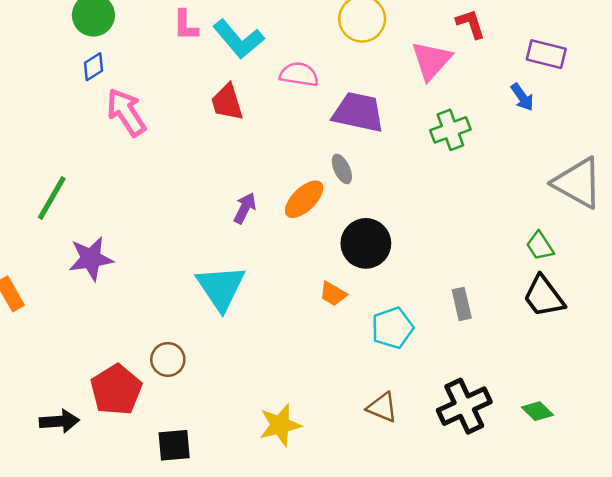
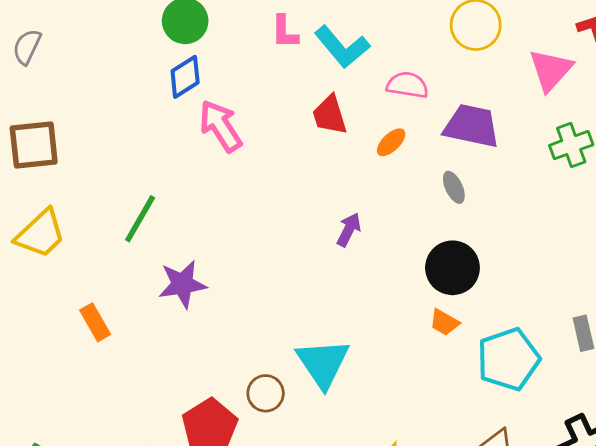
blue diamond: (93, 67) -> (185, 77), size x1.4
orange ellipse: (304, 199) -> (391, 142), moved, size x0.7
black circle: (366, 243) -> (452, 268), moved
cyan triangle: (221, 288) -> (323, 363), moved
cyan pentagon: (392, 328) -> (508, 359), size x1.4

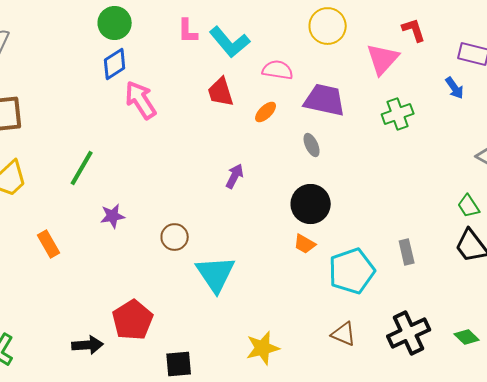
purple star: (182, 284) -> (113, 216), size x0.7
brown circle: (266, 393) -> (175, 237), moved

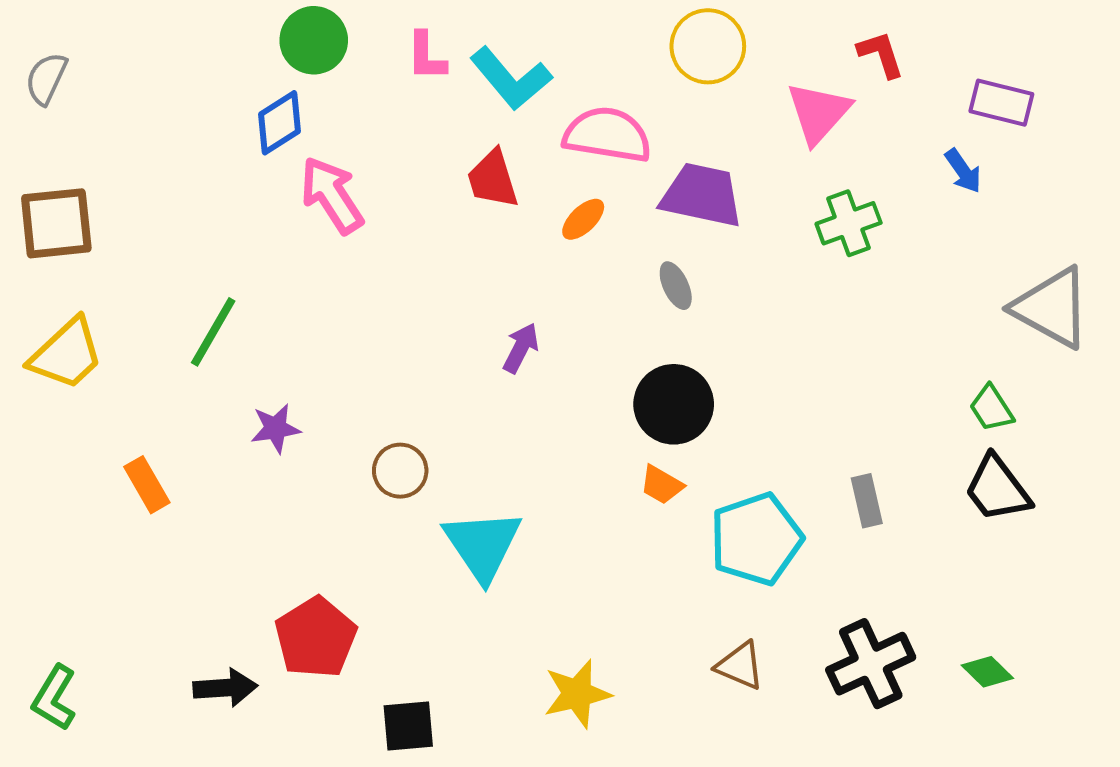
green circle: (115, 23) -> (314, 40), moved
pink semicircle: (278, 70) -> (607, 135), size x1.4

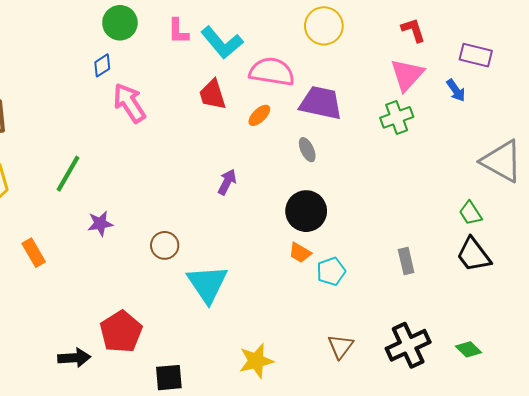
pink triangle: (818, 113) -> (407, 75), moved
blue diamond: (280, 123) -> (102, 65), size x0.7
cyan pentagon: (756, 539) -> (331, 271), moved, size x0.6
brown triangle: (740, 666) -> (340, 346), turned 44

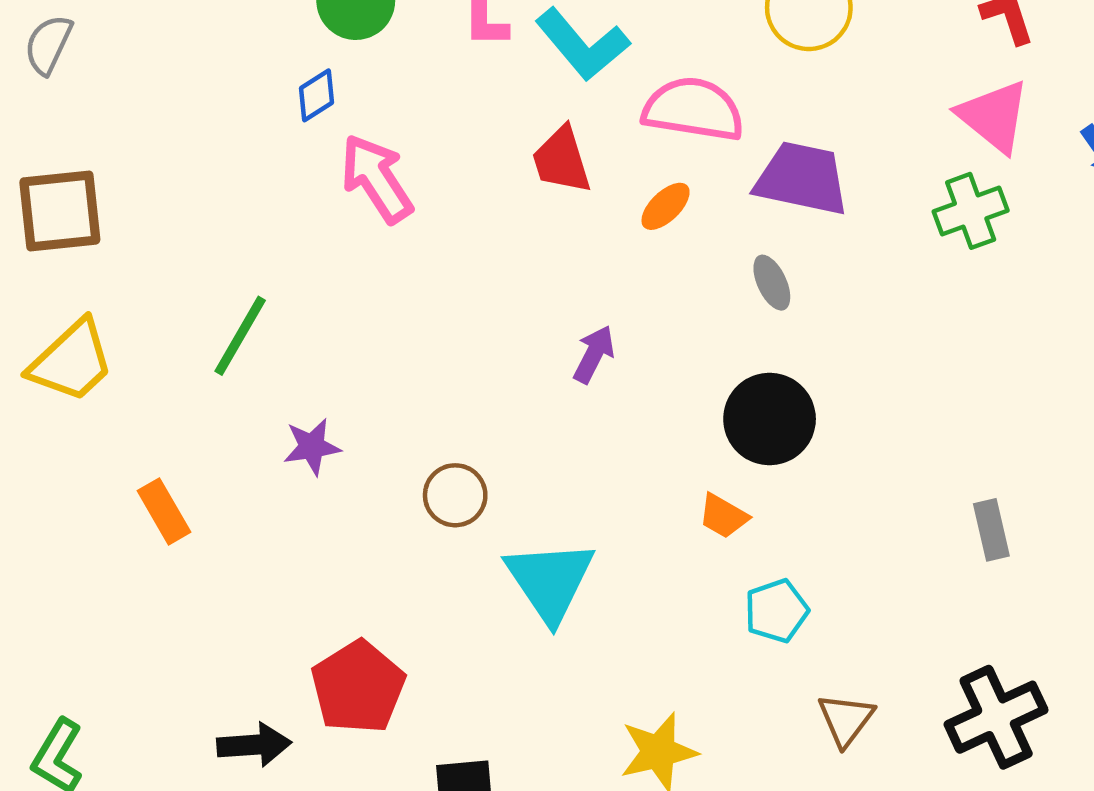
pink triangle: (407, 75) -> (994, 116), turned -33
orange trapezoid: (300, 253) -> (723, 516), moved
cyan pentagon: (331, 271) -> (776, 611), moved

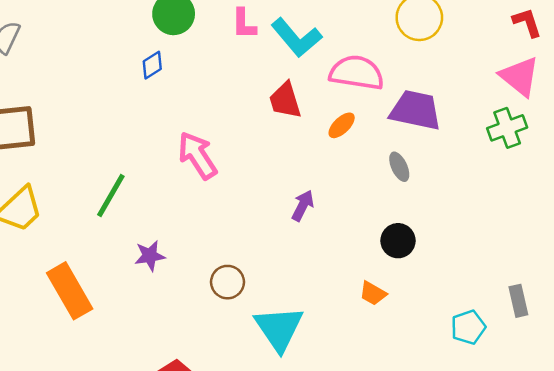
pink arrow: (377, 179) -> (197, 155), moved
black circle: (770, 419) -> (398, 241), size x0.7
orange rectangle: (164, 511) -> (70, 291), size x1.6
cyan pentagon: (776, 611) -> (468, 327), moved

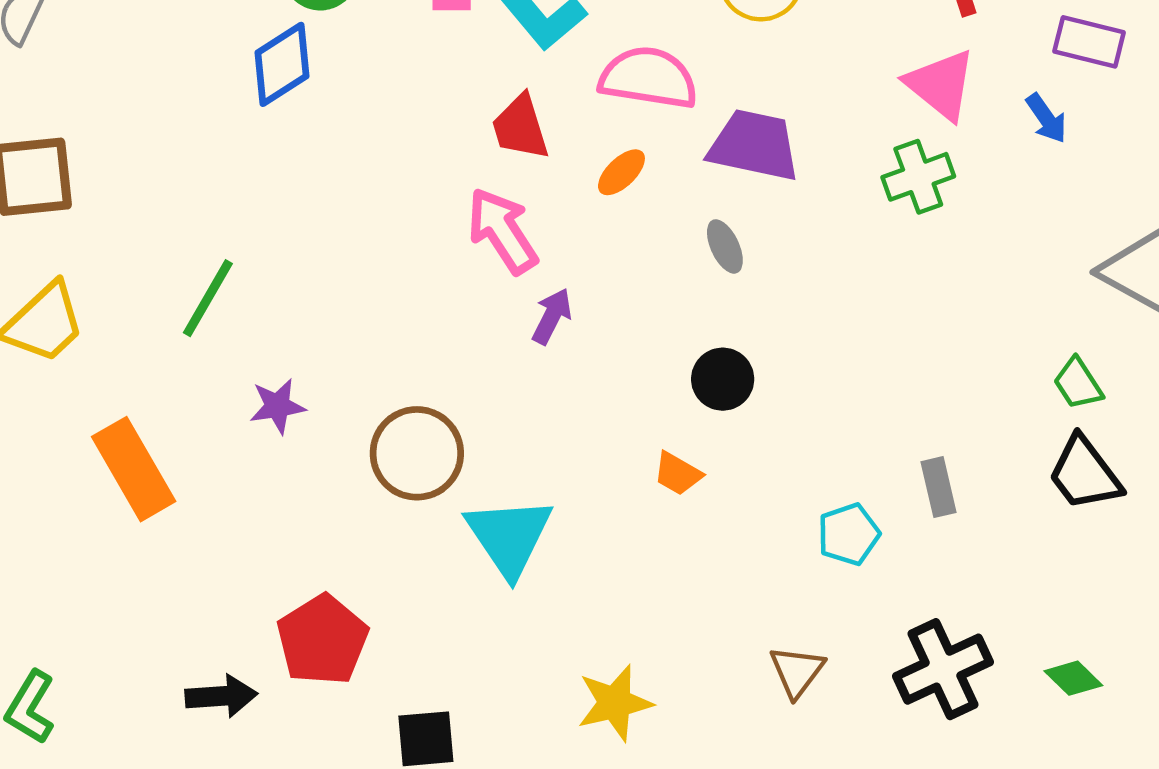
blue diamond: (152, 65) -> (282, 64), size x1.6
pink arrow: (197, 155) -> (502, 231), moved
brown circle: (228, 282) -> (417, 453), size x1.5

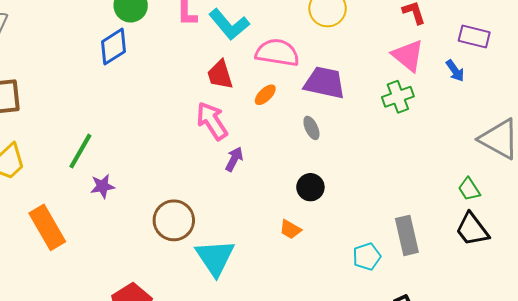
purple star: (277, 406) -> (103, 186), moved
gray rectangle: (938, 487) -> (407, 235), size x1.5

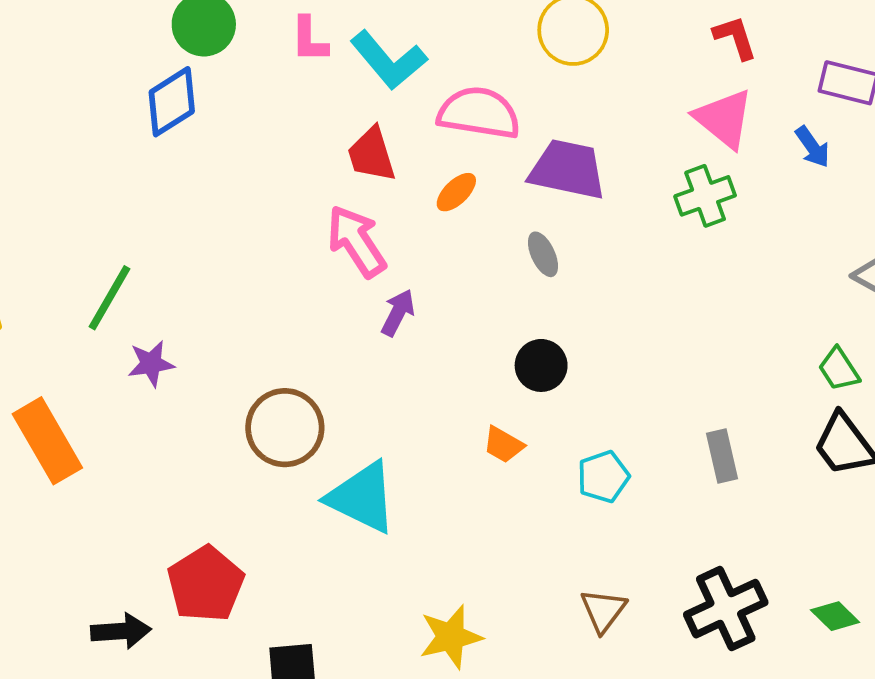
gray rectangle: (407, 235) -> (722, 456), size x0.7
cyan pentagon: (367, 257) -> (603, 477), moved
cyan triangle: (215, 258) -> (362, 497), turned -30

